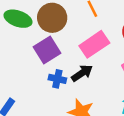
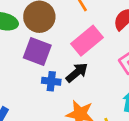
purple square: (47, 50) -> (37, 51), turned -32

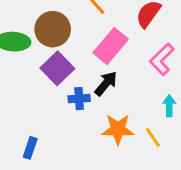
purple square: (37, 51) -> (57, 68), turned 36

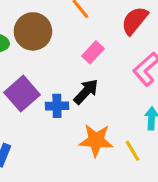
pink rectangle: (111, 46) -> (93, 52), size x0.6
purple square: (57, 68) -> (22, 94), moved

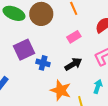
black arrow: (86, 92) -> (73, 64), moved

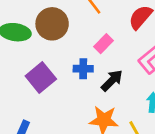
blue cross: (43, 63) -> (83, 69), moved

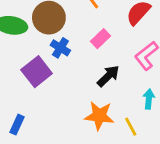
blue cross: (83, 69) -> (60, 48), moved, turned 30

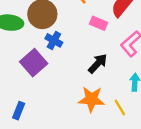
pink rectangle: (101, 39) -> (98, 23), moved, turned 70

